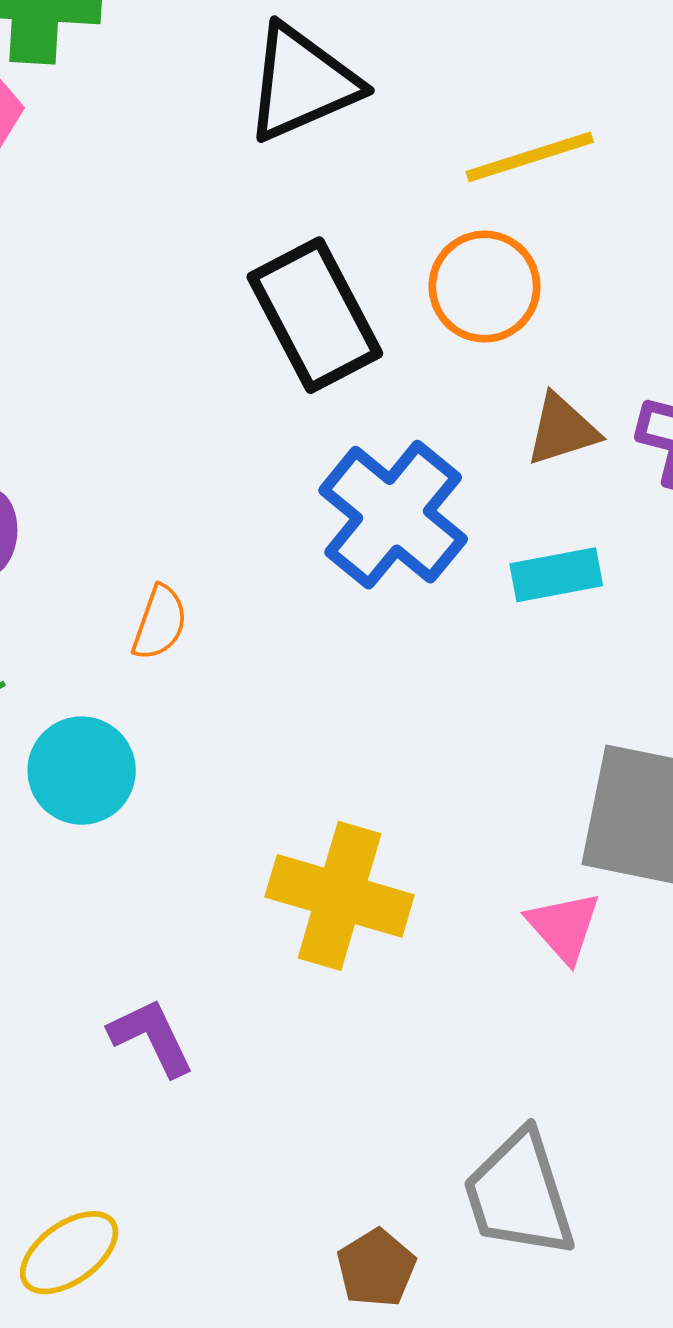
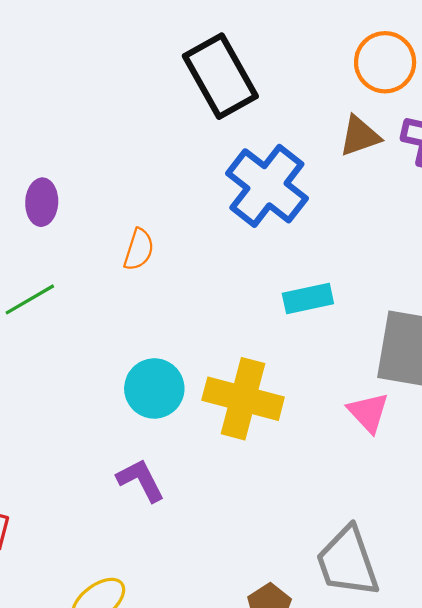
orange circle: (485, 287) -> (385, 62), moved
cyan rectangle: (556, 575) -> (308, 298), moved
cyan circle: (82, 771) -> (154, 388), moved

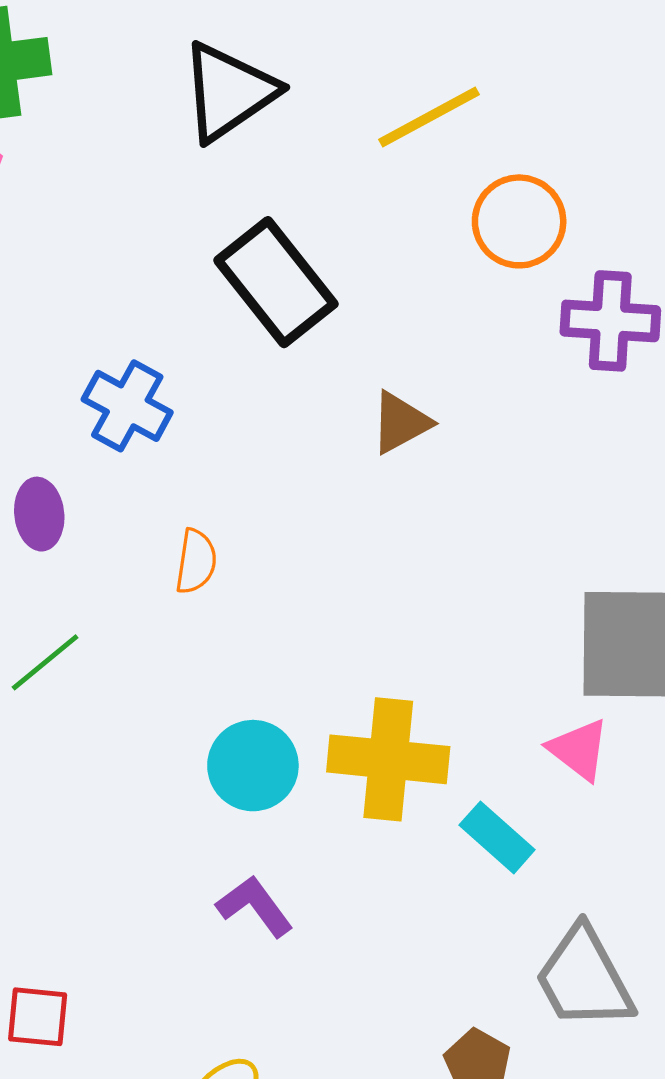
brown triangle: (360, 136) -> (401, 423), moved
blue cross: (267, 186) -> (127, 406), moved, size x0.7
cyan rectangle: (308, 298) -> (497, 837), moved, turned 63

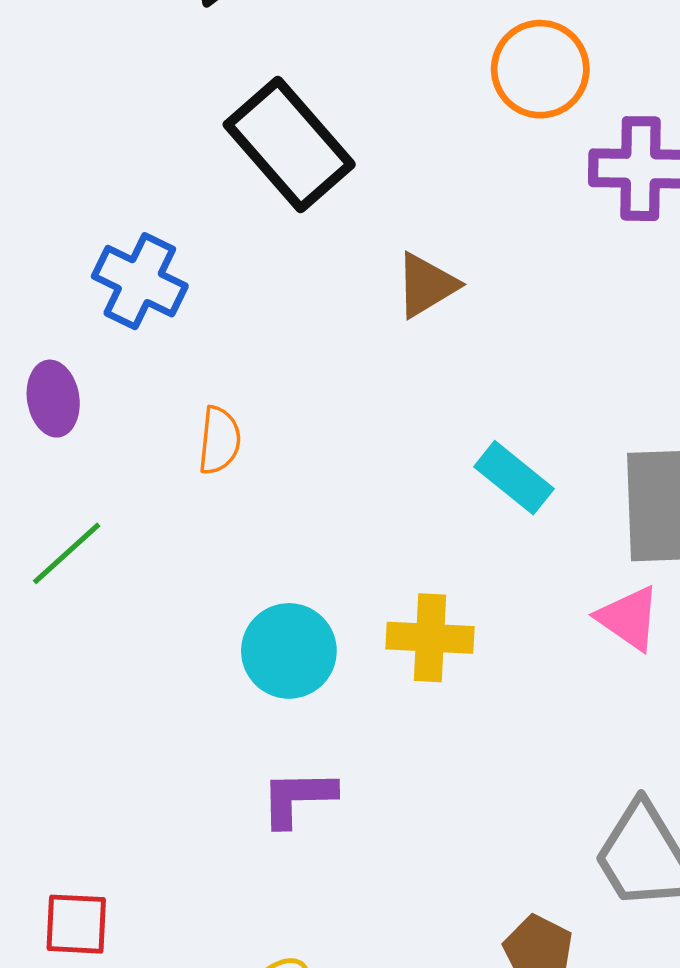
yellow cross: (388, 759) -> (430, 638), size x0.7
cyan rectangle: (497, 837) -> (514, 478), moved
purple L-shape: (255, 906) -> (298, 798), turned -52

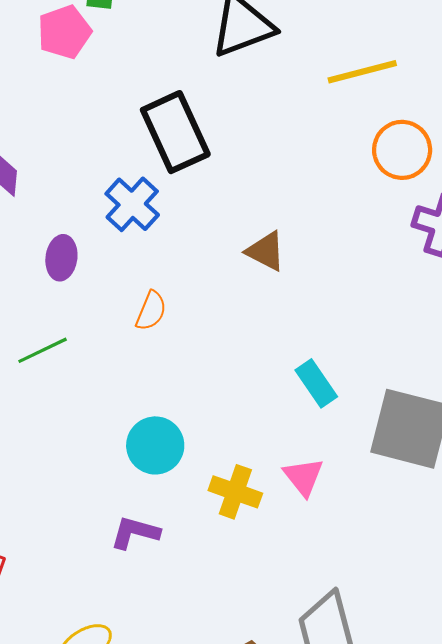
black rectangle: (289, 144) -> (175, 132), moved
brown triangle: (426, 285) -> (266, 251), moved, turned 42
pink triangle: (629, 618) -> (304, 477), moved
yellow cross: (430, 638) -> (235, 492), moved

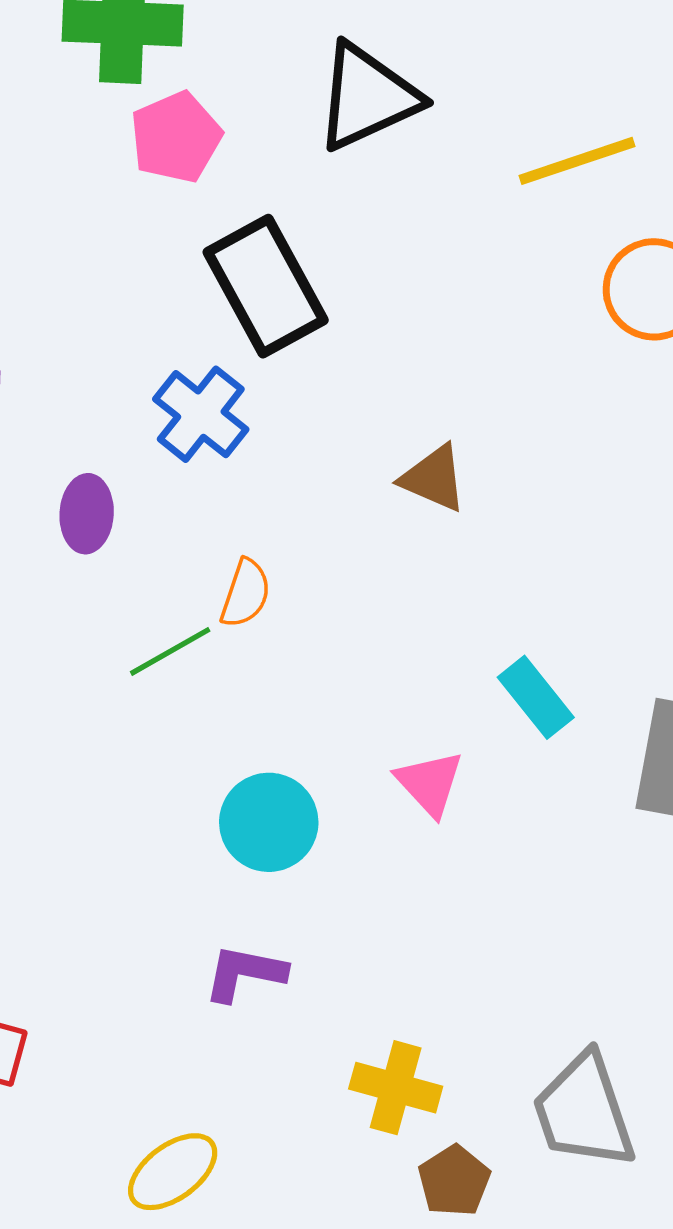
pink pentagon: (64, 32) -> (176, 137), moved
green line: (43, 350) -> (170, 651), moved
pink triangle: (304, 477) -> (430, 783), moved
yellow cross: (235, 492) -> (396, 1088), moved

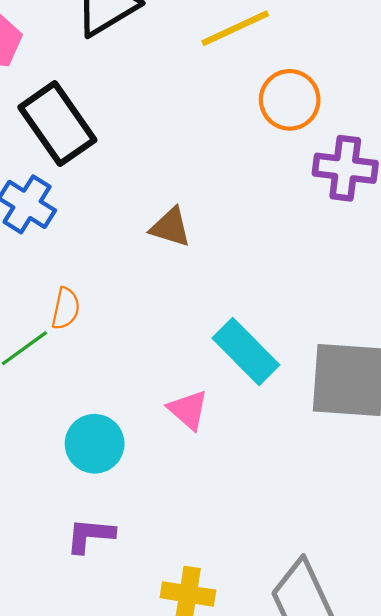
cyan rectangle: (536, 697) -> (246, 351), size x1.4

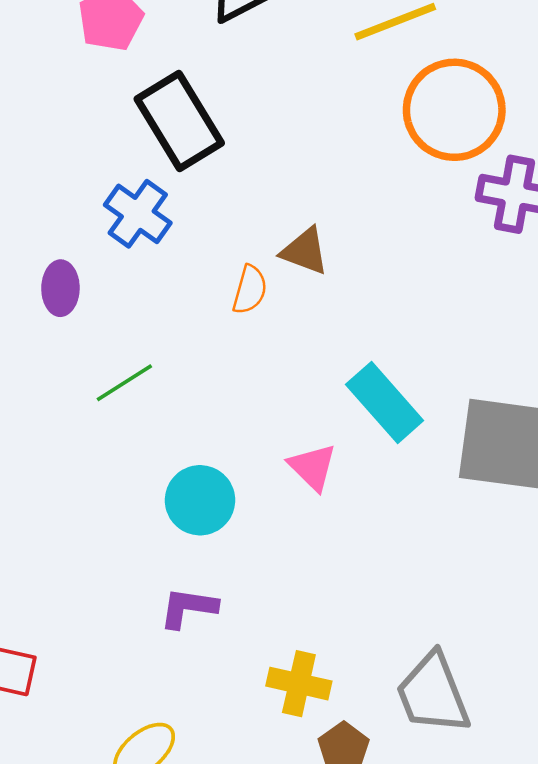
orange circle: (290, 100) -> (454, 110), size x1.4
orange semicircle: (66, 308) -> (250, 290), moved

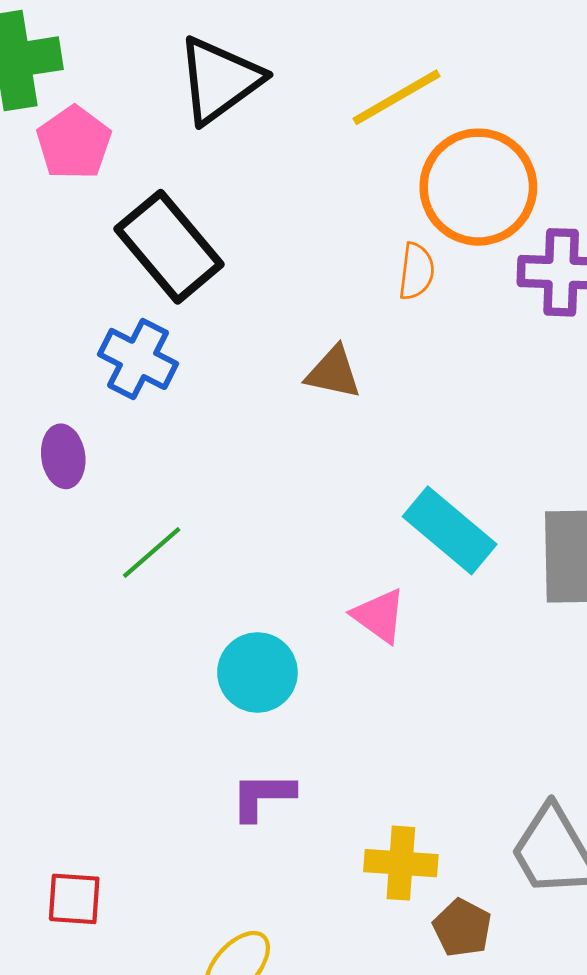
orange semicircle: (250, 290) -> (416, 271), moved

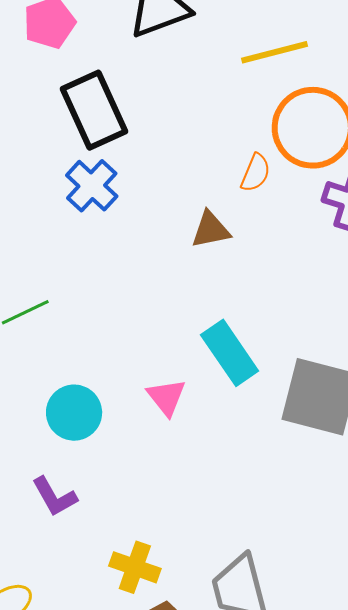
blue cross: (138, 359) -> (92, 186), moved
brown triangle: (333, 373) -> (211, 230), moved, turned -39
purple L-shape: (263, 796) -> (54, 497), turned -135

